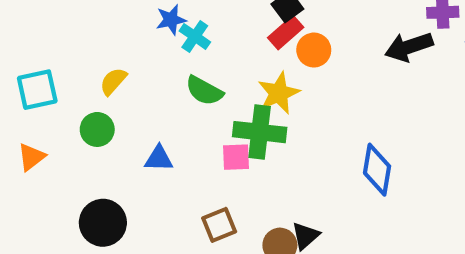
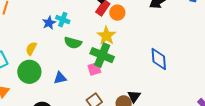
blue star: (171, 20) -> (49, 23), moved
green circle: (97, 129) -> (29, 72), size x1.5
green cross: (260, 132) -> (102, 55), turned 30

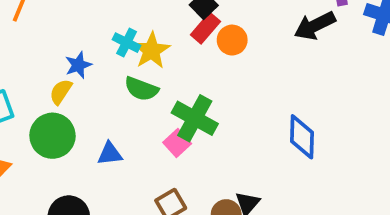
blue star: (49, 23) -> (78, 65), moved
yellow star: (106, 36) -> (151, 51), moved
pink square: (94, 69) -> (177, 143), turned -32

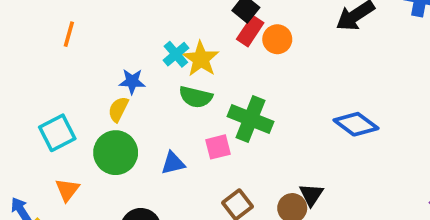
cyan cross: (127, 43) -> (176, 54), turned 30
blue star: (78, 65) -> (132, 82), turned 30
blue diamond: (302, 137) -> (356, 124), turned -48
pink square: (177, 143) -> (218, 147), moved, turned 35

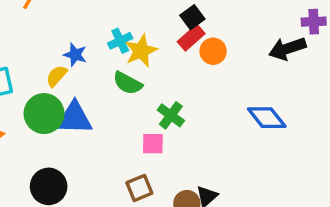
green cross: (251, 119) -> (171, 115), size x0.7
blue diamond: (356, 124) -> (267, 118), moved
pink square: (218, 147) -> (153, 144), moved
blue triangle: (173, 163) -> (74, 118), moved, size x1.6

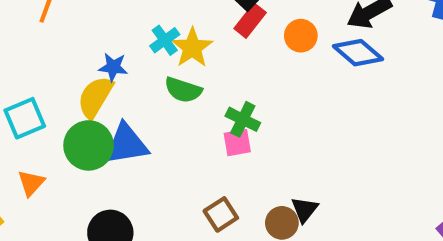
orange circle: (213, 51) -> (301, 36), moved
yellow semicircle: (57, 76) -> (95, 97), size x1.5
blue diamond: (267, 118) -> (358, 53), moved
pink square: (153, 144) -> (237, 143), moved

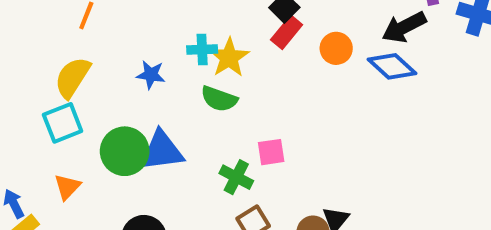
cyan cross: (165, 40) -> (202, 50), turned 32
yellow semicircle: (95, 97) -> (72, 77), moved
green cross: (243, 119) -> (236, 177), moved

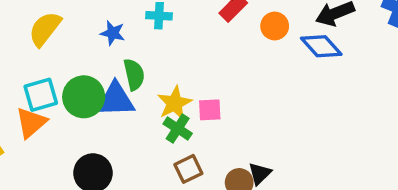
yellow star: (229, 58) -> (175, 103), moved
green semicircle: (219, 99) -> (134, 74), moved, turned -128
cyan square: (63, 123) -> (41, 95), moved
orange triangle: (67, 187) -> (31, 123), size x1.4

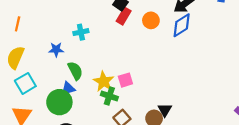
blue diamond: (321, 46) -> (182, 25), turned -65
cyan square: (41, 95) -> (25, 83), moved
green circle: (84, 97) -> (59, 102), moved
blue triangle: (116, 100) -> (68, 88), size x0.6

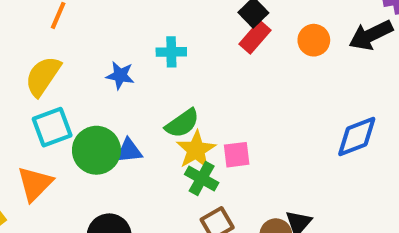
orange circle: (151, 20) -> (314, 40), moved
blue diamond: (182, 25) -> (357, 136), moved
green semicircle: (75, 71) -> (182, 123), moved, turned 72
green circle: (59, 102) -> (96, 150), moved

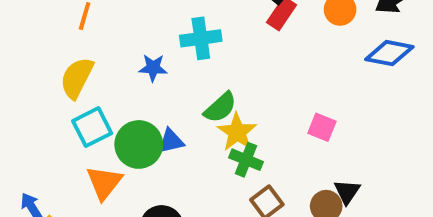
cyan cross: (171, 52) -> (201, 38), size x1.4
blue diamond: (357, 136) -> (389, 53), moved, turned 39
pink square: (237, 155) -> (322, 127), moved, turned 36
orange triangle: (35, 184) -> (104, 183), moved

